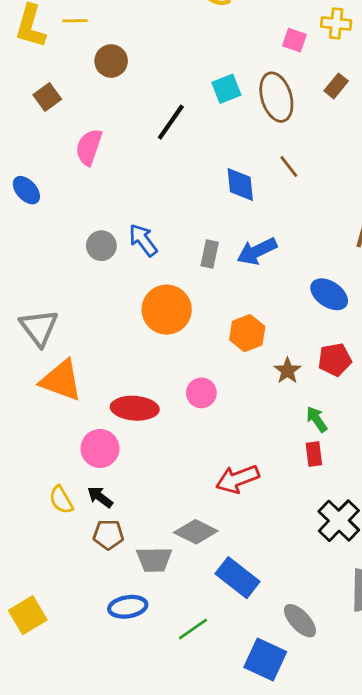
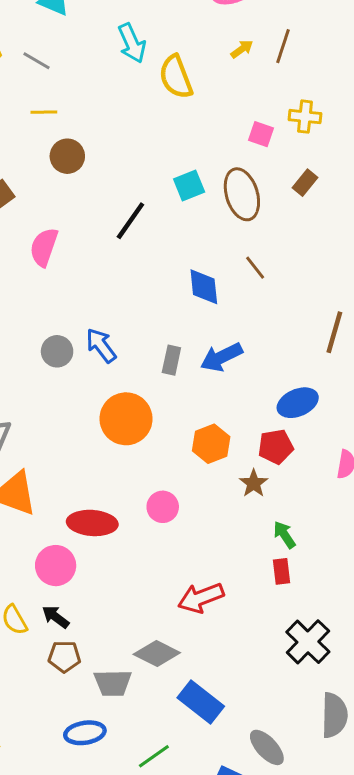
yellow line: (75, 21) -> (44, 112), moved
blue ellipse: (329, 294) -> (298, 403), turned -57
red pentagon: (335, 360) -> (276, 447), moved

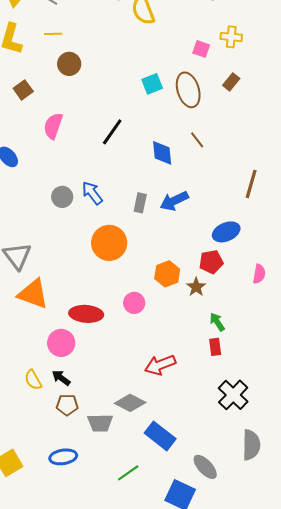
black line: (130, 221) -> (112, 132), moved
orange hexagon: (211, 444) -> (167, 274), moved
blue ellipse: (85, 733) -> (63, 457), moved

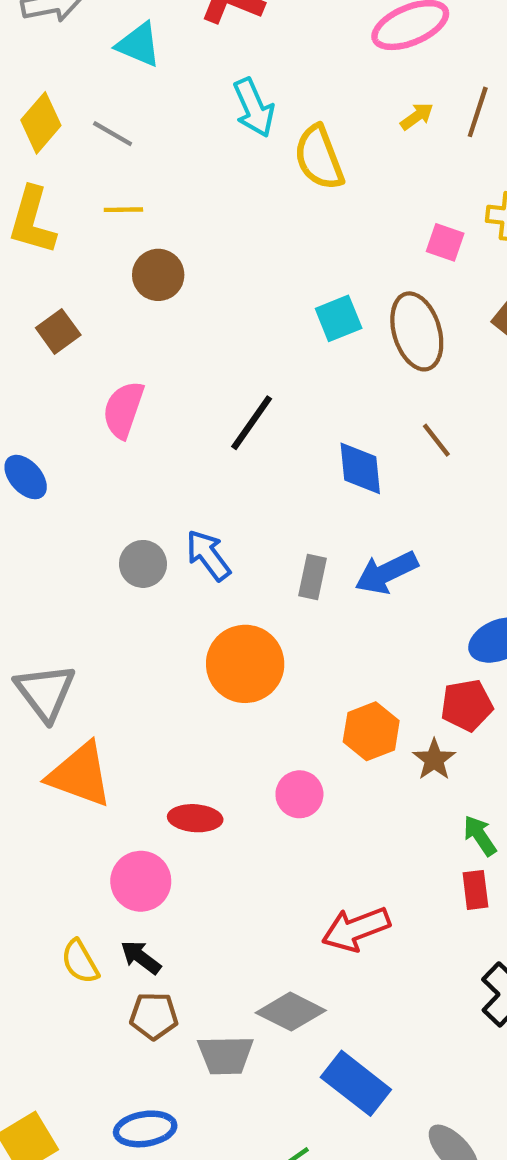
red ellipse: (86, 314) -> (195, 818), size x0.7

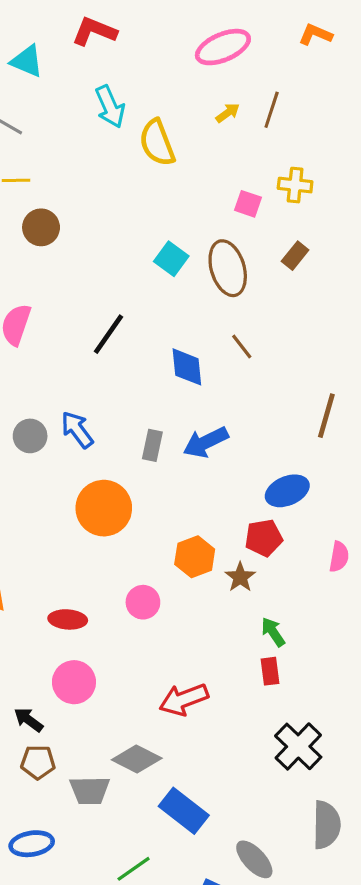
cyan square: (339, 318) -> (171, 259), turned -32
pink circle: (141, 881) -> (74, 682), moved

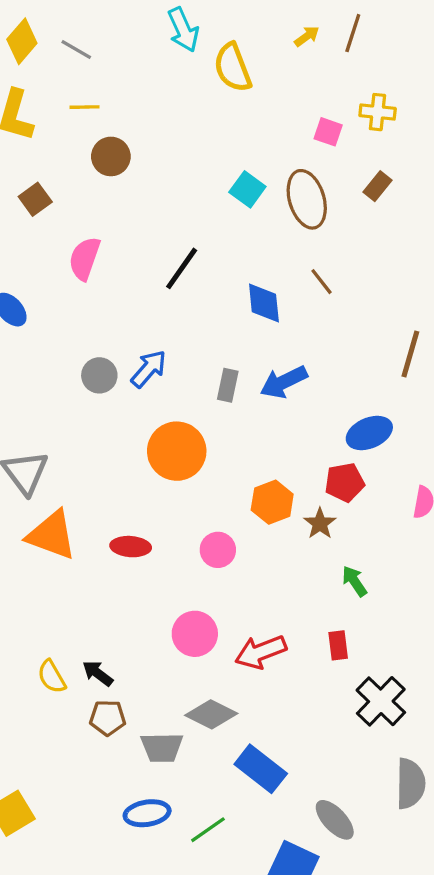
blue arrow: (77, 430) -> (149, 369), turned 78
red ellipse: (68, 619) -> (131, 547), moved
red rectangle: (270, 671) -> (338, 645), moved
pink circle: (74, 682) -> (195, 634), moved
blue ellipse: (32, 844) -> (147, 813), moved

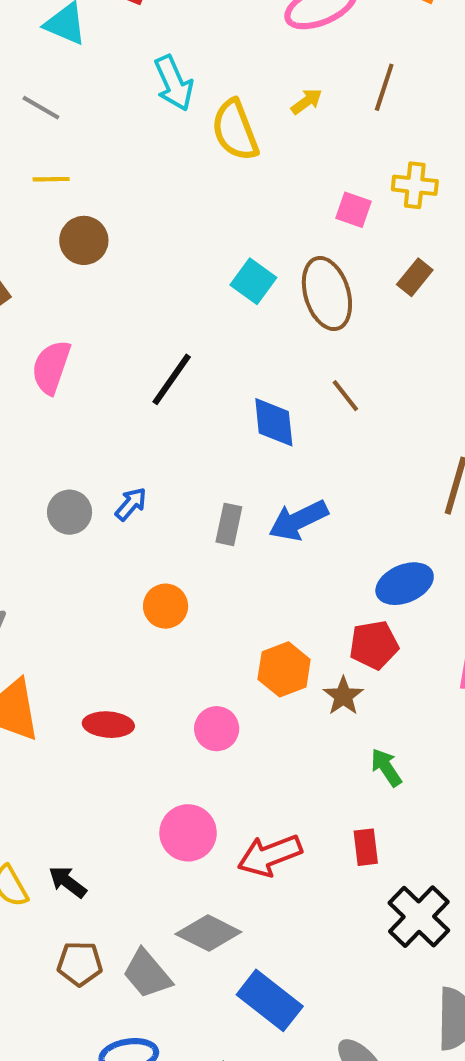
yellow arrow: (307, 36) -> (307, 102), moved
blue arrow: (149, 369) -> (131, 504), size x0.7
orange circle: (177, 451) -> (166, 606), size x0.6
brown pentagon: (108, 718) -> (80, 964), moved
gray trapezoid: (162, 747) -> (147, 974), turned 51

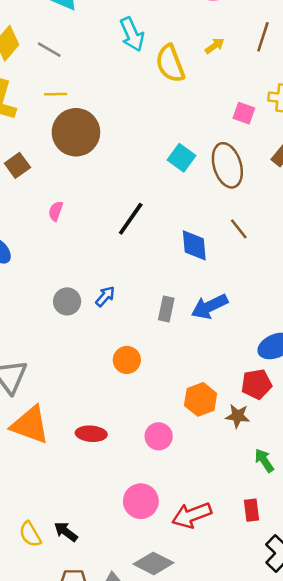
brown circle: (84, 240) -> (76, 132), size x1.6
pink semicircle: (51, 367) -> (56, 211), size x0.6
brown star: (343, 696) -> (238, 416), turned -30

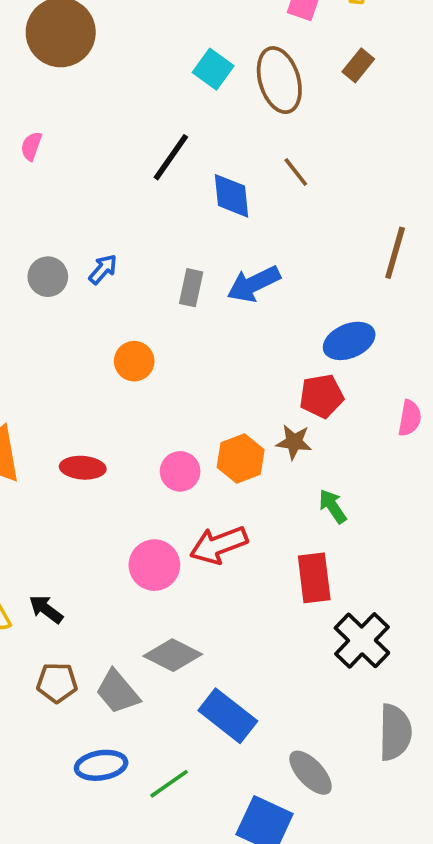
black line: (131, 219) -> (171, 157), moved
orange hexagon: (201, 399) -> (241, 459), moved
red rectangle: (251, 510) -> (314, 578), size x1.5
red arrow: (192, 515) -> (219, 545), moved

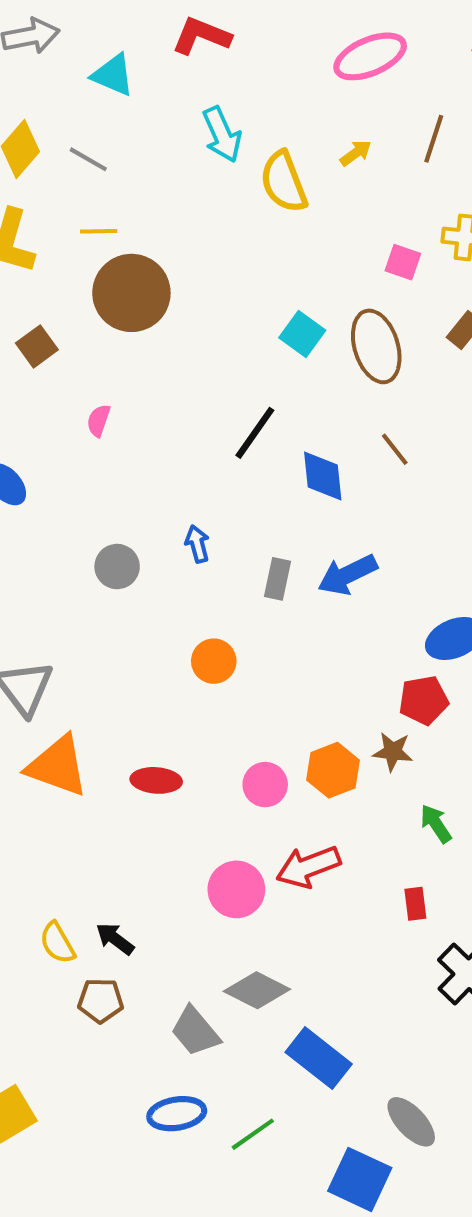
blue arrow: (103, 269) -> (197, 544), moved, turned -56
red rectangle: (314, 578) -> (415, 904), size x0.6
brown pentagon: (57, 683) -> (101, 1001), moved

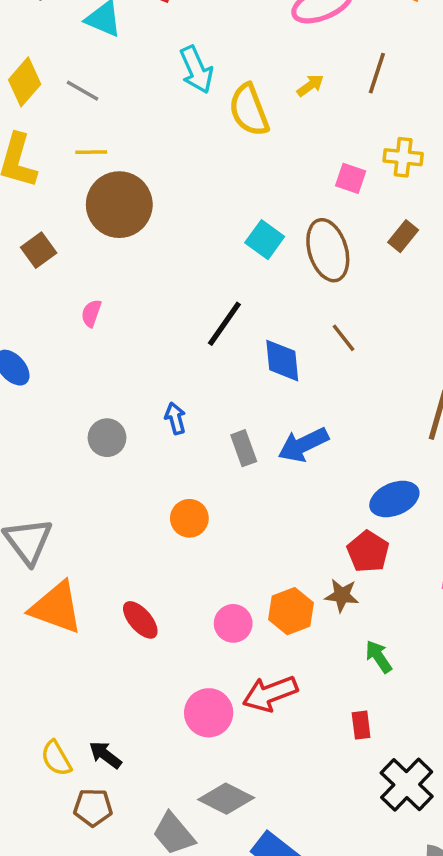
gray rectangle: (278, 579) -> (244, 448), turned -32
red pentagon: (424, 700) -> (368, 552), turned -30
red ellipse: (156, 780) -> (140, 620), turned 45

